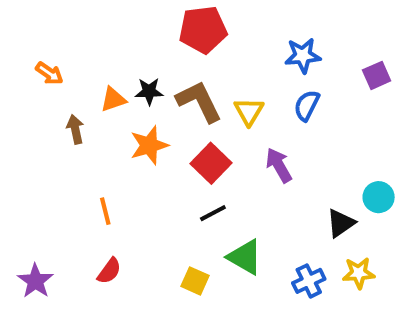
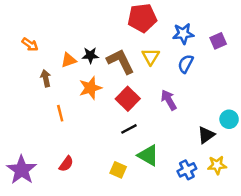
red pentagon: (203, 30) -> (142, 18), moved
purple square: (377, 75) -> (218, 41), moved
yellow triangle: (249, 111) -> (151, 57), moved
orange line: (105, 211) -> (60, 113), moved
purple star: (35, 281) -> (22, 170), size x1.4

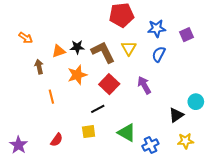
black line: (129, 129) -> (98, 109), moved
purple star: (22, 170) -> (18, 145), size x0.7
yellow square: (118, 170) -> (89, 132), moved, turned -32
blue cross: (187, 170) -> (150, 145), moved

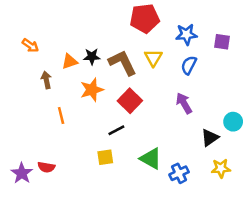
purple square: (187, 35) -> (222, 42), turned 32
purple arrow: (144, 85) -> (184, 103), moved
red semicircle: (57, 140) -> (46, 167), moved, turned 64

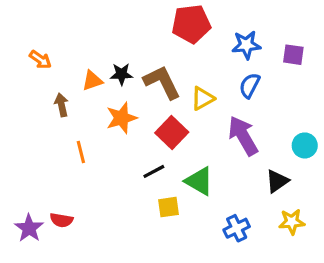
yellow triangle: (153, 58) -> (203, 98), moved, turned 30
purple arrow: (184, 103) -> (243, 136), size x1.4
cyan circle: (233, 122) -> (305, 145), moved
yellow square: (105, 157) -> (168, 207), moved
green triangle: (151, 159) -> (199, 181), moved

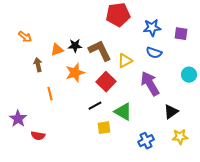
blue semicircle: (250, 85) -> (154, 53), turned -98
cyan circle: (305, 145) -> (189, 75), moved
purple star: (29, 228) -> (18, 119), moved

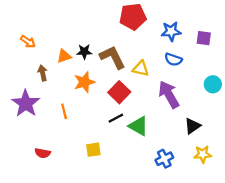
yellow triangle: (125, 61) -> (141, 69), turned 42
orange line: (50, 94) -> (64, 111), moved
black line: (95, 106) -> (116, 118), moved
purple star: (18, 119) -> (26, 103), moved, size x1.4
yellow square: (104, 128) -> (93, 150), moved

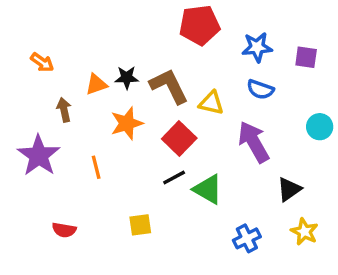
yellow star: (203, 154) -> (304, 232), turned 30

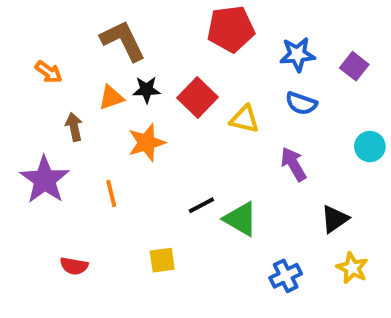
purple square: (306, 57) -> (354, 66), turned 30
brown L-shape: (169, 86) -> (123, 41), moved
red square: (179, 139) -> (197, 98), moved
purple arrow: (254, 142) -> (293, 164), size x0.7

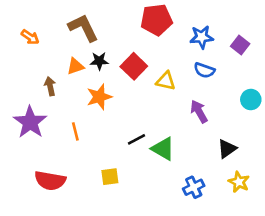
orange arrow: (49, 72) -> (30, 37), moved
red semicircle: (74, 266) -> (50, 181), size x1.6

